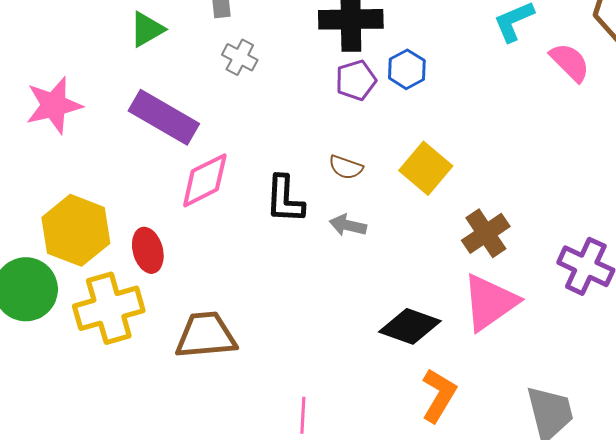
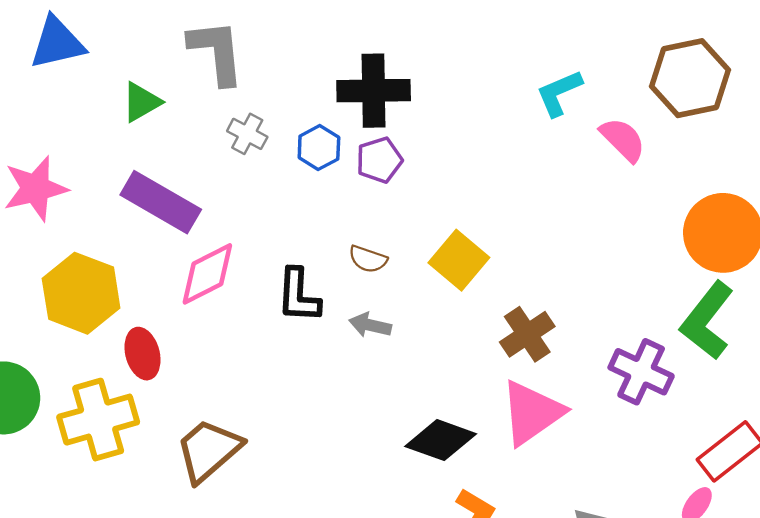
blue hexagon: (407, 69) -> (319, 148), moved
yellow hexagon: (76, 230) -> (81, 293), moved
brown trapezoid: (206, 335) -> (209, 450), turned -36

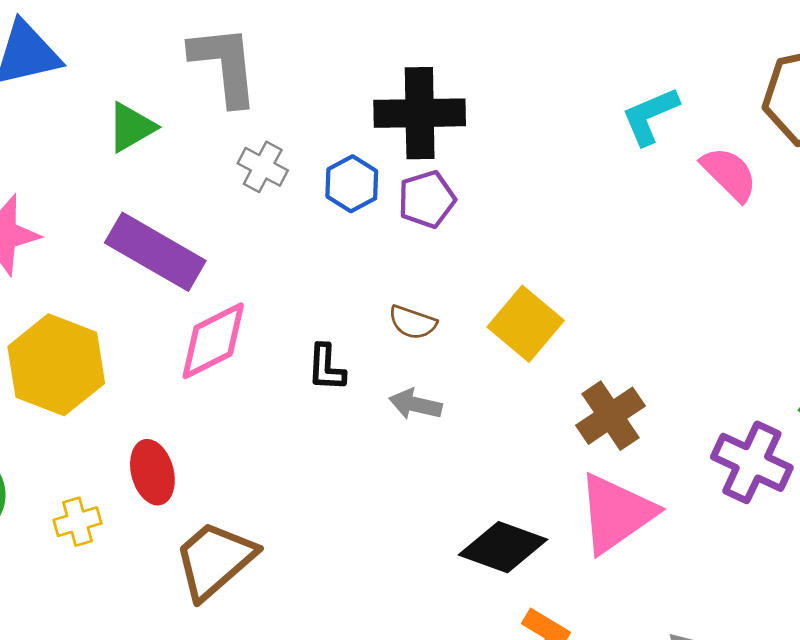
black L-shape: (298, 296) -> (326, 368), size x0.7
red ellipse: (143, 354) -> (152, 472), moved
yellow cross: (98, 420) -> (77, 522), size x0.5

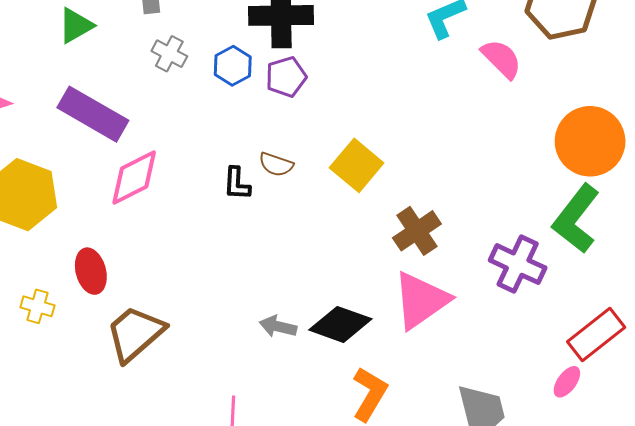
black L-shape: (326, 368) -> (237, 184), moved
gray arrow: (415, 404) -> (278, 326), moved
yellow cross: (77, 522) -> (37, 306), turned 32

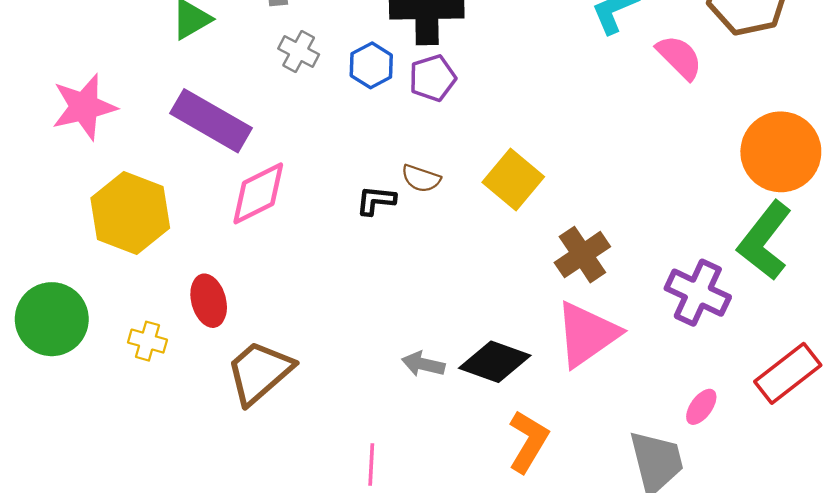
black L-shape: (237, 184) -> (376, 200), turned 93
pink ellipse: (567, 382) -> (701, 407), moved

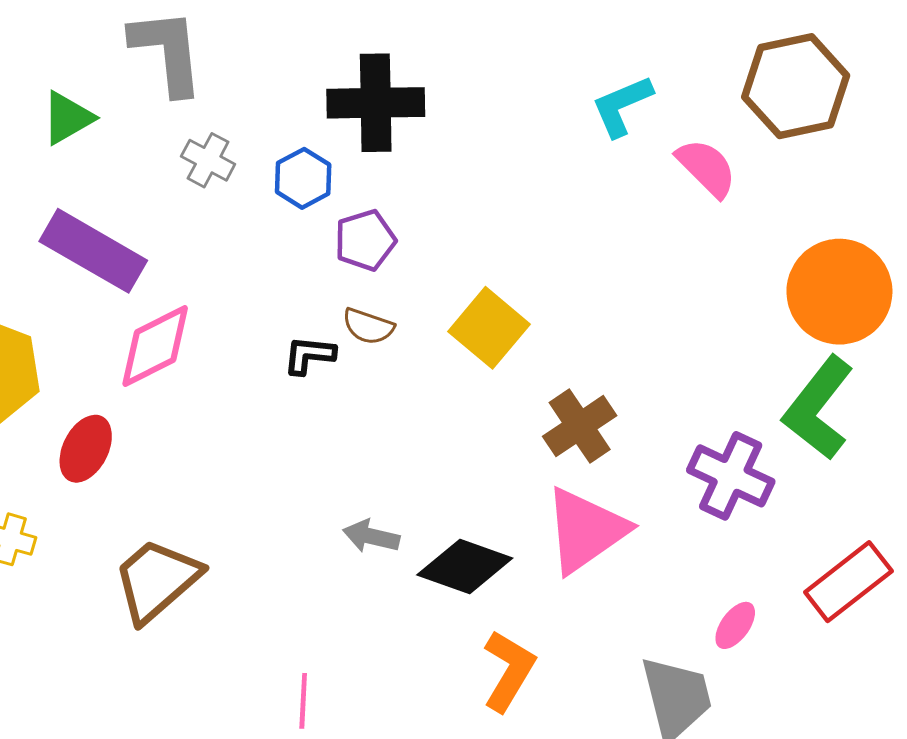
purple pentagon: (432, 78) -> (365, 240), moved
red ellipse: (209, 301) -> (86, 449), moved, turned 42
gray arrow: (423, 364) -> (371, 536), moved

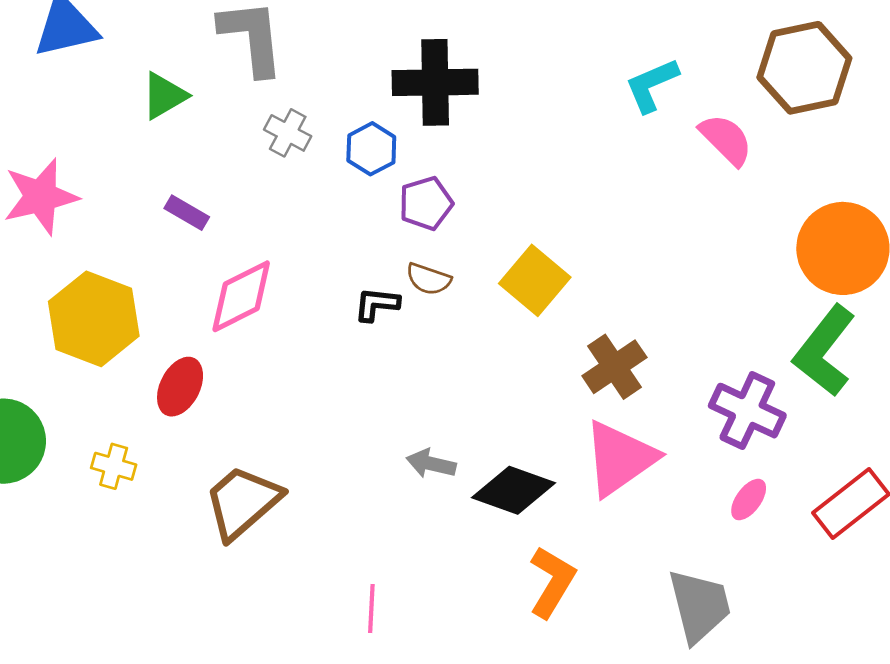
purple rectangle: (93, 251) -> (187, 213), size x0.5
pink ellipse: (735, 625) -> (749, 500), moved

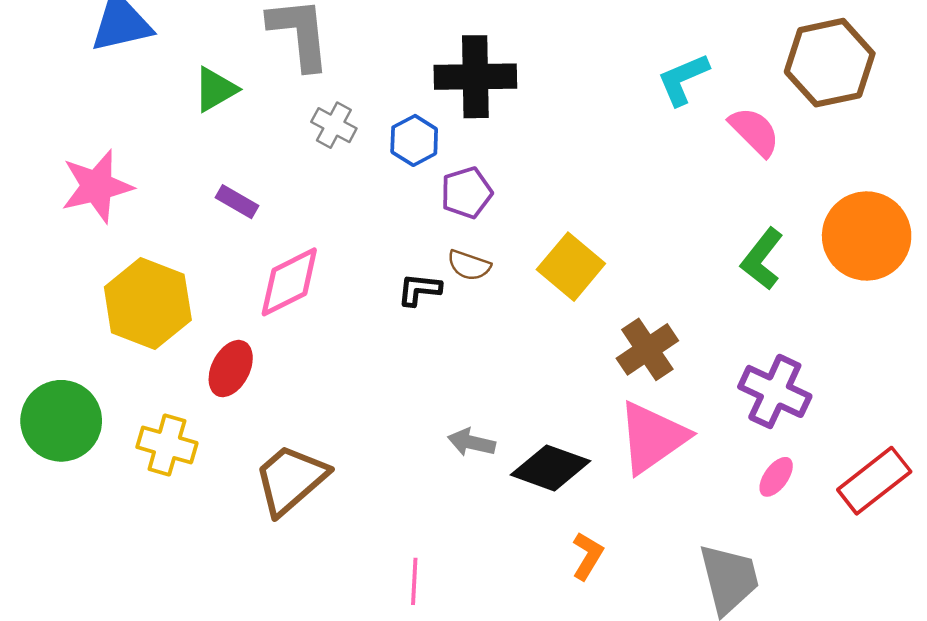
green L-shape: (824, 351) -> (762, 259), moved, size x0.7
yellow cross: (114, 466) -> (167, 445), size x1.4
orange L-shape: (552, 582) -> (587, 556), size x0.7

